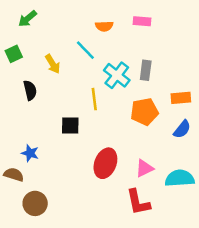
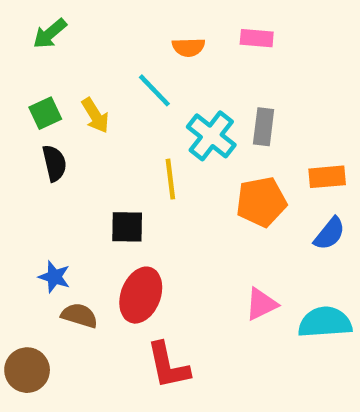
green square: (14, 54) -> (45, 113), moved
red ellipse: (105, 163) -> (141, 295), moved
brown semicircle: (14, 175) -> (79, 316), moved
red L-shape: (138, 202) -> (168, 366), moved
brown circle: (35, 203) -> (27, 370), moved

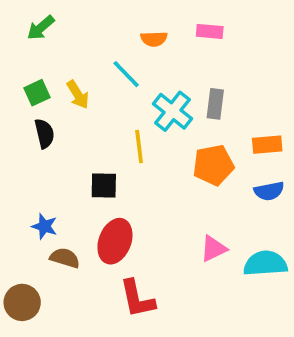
blue semicircle: (329, 234) -> (269, 191), turned 40

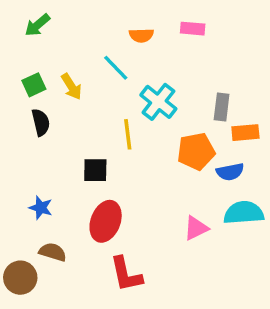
gray rectangle: (215, 104) -> (222, 107), moved
blue semicircle: (269, 191) -> (230, 172), moved
brown semicircle: (65, 258) -> (53, 252), moved
cyan semicircle: (265, 263) -> (244, 213), moved

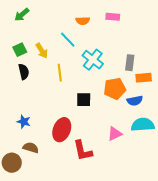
yellow line: (128, 134) -> (60, 73), moved
black square: (95, 170) -> (84, 100), moved
red L-shape: (126, 274) -> (83, 151), moved

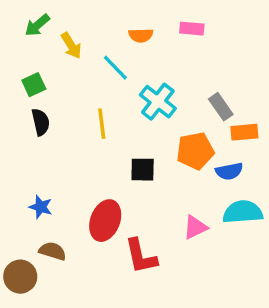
yellow arrow: (42, 51) -> (71, 46), moved
gray rectangle: (130, 63) -> (221, 107), turned -42

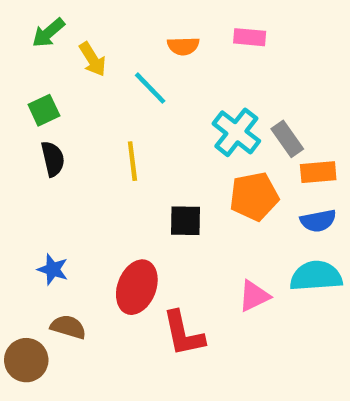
cyan cross: (158, 102) -> (236, 132), moved
blue semicircle: (229, 171) -> (318, 221), moved

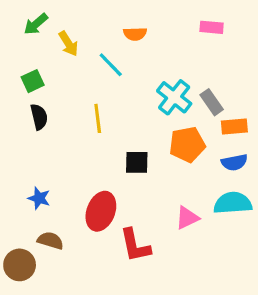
pink rectangle: (250, 37) -> (212, 27), moved

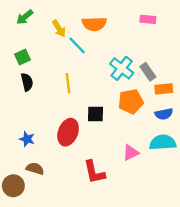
orange semicircle: (135, 34) -> (94, 24), size x1.5
yellow arrow: (68, 44) -> (59, 28), moved
red ellipse: (101, 211) -> (68, 132), moved

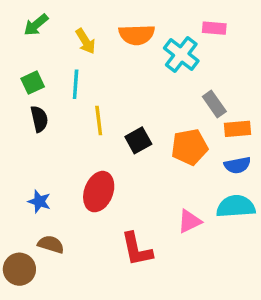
cyan line: (77, 46) -> (76, 84), moved, turned 48
cyan cross: (122, 68) -> (181, 54), moved
black square: (95, 114) -> (138, 140), moved, turned -30

